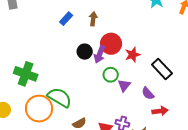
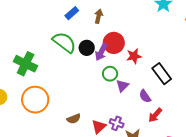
green semicircle: (60, 97) -> (64, 42), moved
red arrow: (160, 111) -> (155, 115), turned 133

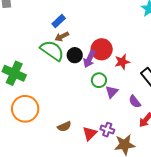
brown arrow: (99, 16) -> (62, 37), moved, turned -128

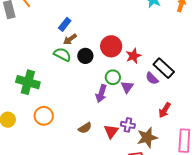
green semicircle: (52, 51) -> (62, 54), size x0.7
purple arrow: (89, 59) -> (101, 94), moved
purple semicircle: (135, 102) -> (152, 78), moved
orange circle: (25, 109) -> (44, 116), size x0.7

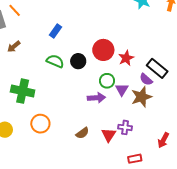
brown arrow: (70, 39) -> (14, 47), moved
purple arrow: (101, 94) -> (96, 98), turned -108
red arrow: (165, 110) -> (163, 140), moved
brown star: (147, 138) -> (142, 97), moved

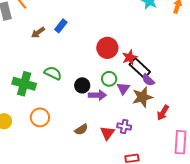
brown arrow: (14, 47) -> (38, 32), moved
green semicircle: (55, 61) -> (53, 73), moved
black circle: (78, 61) -> (82, 85), moved
black rectangle: (157, 68) -> (140, 68), moved
red arrow: (163, 140) -> (163, 113), moved

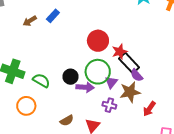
green semicircle: (53, 73) -> (41, 80), moved
green circle: (109, 79) -> (98, 72), size x1.6
purple cross: (124, 126) -> (109, 105), moved

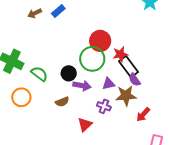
green circle: (98, 72) -> (92, 59), moved
purple triangle: (111, 82) -> (109, 84), turned 32
brown semicircle: (67, 121) -> (62, 102), moved

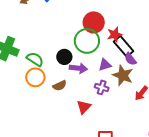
brown star: (126, 96) -> (123, 75), turned 30
orange circle: (21, 97) -> (35, 77), moved

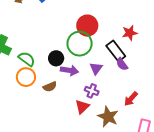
red star: (115, 34) -> (130, 33), moved
purple triangle: (105, 65) -> (96, 68), turned -40
brown star: (123, 75) -> (108, 117), moved
red triangle: (84, 107) -> (82, 107), moved

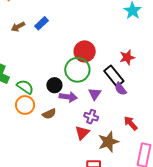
red arrow: (131, 99) -> (131, 123), turned 98
brown star: (108, 117) -> (108, 142), turned 30

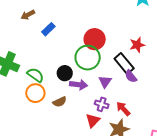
blue rectangle: (42, 23) -> (48, 29), moved
red arrow: (131, 123) -> (123, 109), moved

